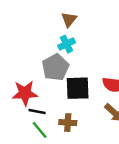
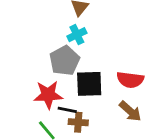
red star: (25, 93) -> (48, 95), moved
black line: (37, 112) -> (67, 110), moved

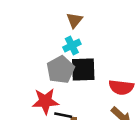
black square: (89, 84) -> (83, 70), moved

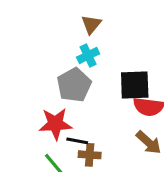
black square: (83, 70) -> (135, 85), moved

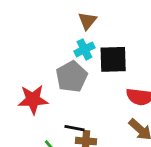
black square: (135, 85) -> (113, 59), moved
red star: (55, 124) -> (33, 100), moved

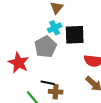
red star: (33, 100) -> (19, 63), turned 30

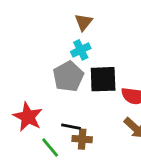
black square: (75, 35) -> (103, 79), moved
red star: (19, 63) -> (28, 117), moved

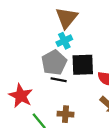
brown triangle: (84, 22) -> (67, 18), size x1.5
black line: (71, 127) -> (59, 80), moved

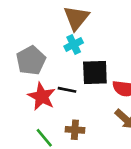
gray pentagon: (54, 62) -> (31, 60), moved
red star: (21, 96) -> (42, 96), moved

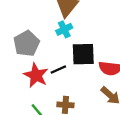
black line: (67, 90) -> (58, 69), turned -35

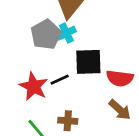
gray pentagon: (27, 44) -> (46, 34), moved

